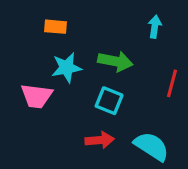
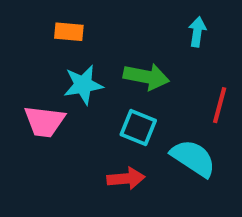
cyan semicircle: (152, 146) -> (193, 158), moved

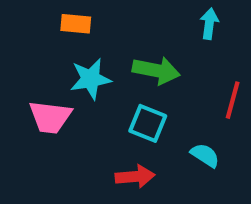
cyan semicircle: (193, 158) -> (205, 155), size x0.6

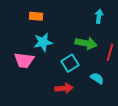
green arrow: (156, 70) -> (86, 43), moved
cyan square: (148, 123) -> (70, 63), turned 36

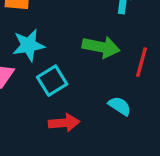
cyan square: (70, 63) -> (52, 81), moved

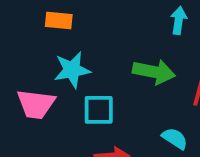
cyan square: (52, 81) -> (99, 110), turned 32

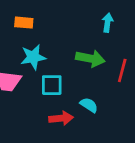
cyan semicircle: (175, 138) -> (89, 105), moved

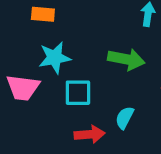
cyan semicircle: (89, 105) -> (125, 118), turned -96

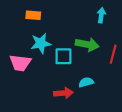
cyan square: (78, 93) -> (63, 56), moved
cyan semicircle: (125, 118) -> (86, 82), turned 48

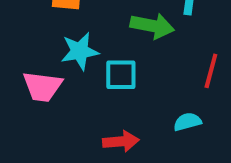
green arrow: (87, 44) -> (152, 26), moved
cyan semicircle: (86, 82) -> (187, 122), moved

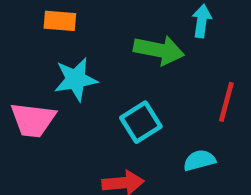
cyan square: (121, 75) -> (141, 122), moved, turned -32

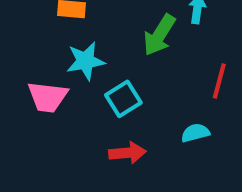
green arrow: (159, 50) -> (159, 35), turned 111
cyan square: (141, 122) -> (123, 99), moved

